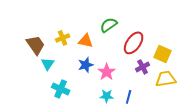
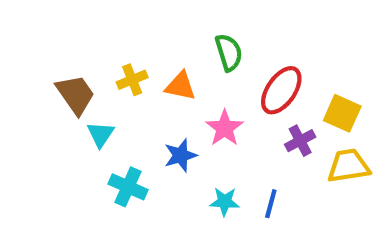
green semicircle: (109, 25) -> (229, 52), turned 108
blue star: (86, 65) -> (180, 155), moved
pink star: (107, 72) -> (225, 128), moved

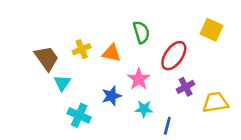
yellow square: (342, 113) -> (211, 30), moved
cyan star: (225, 202) -> (144, 109), moved

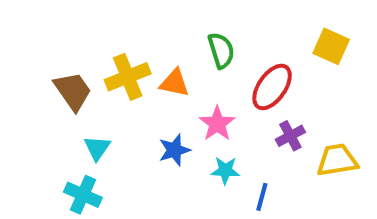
yellow cross: (82, 49) -> (128, 77), size x1.5
cyan triangle: (62, 83) -> (97, 148), moved
cyan cross: (79, 115) -> (83, 195), moved

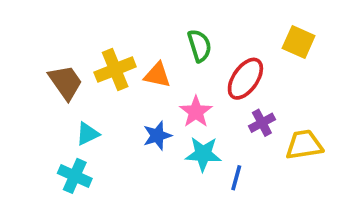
cyan triangle: (97, 148) -> (88, 134), turned 30
cyan star: (225, 170) -> (203, 154), size x1.4

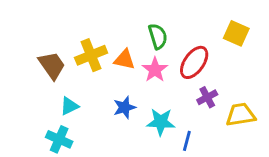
pink star: (196, 112) -> (155, 70), moved

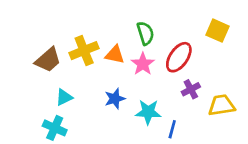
brown trapezoid: (52, 65) -> (48, 60), turned 84

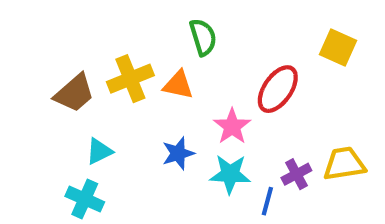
green semicircle: (145, 33) -> (203, 37), moved
pink star: (143, 64) -> (232, 126), moved
purple cross: (191, 89) -> (296, 174), moved

